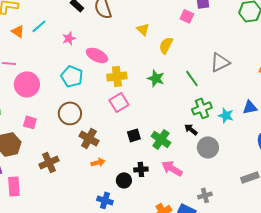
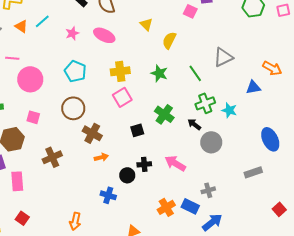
pink ellipse: (97, 55) -> (104, 35), moved
blue triangle: (250, 107) -> (253, 87), moved
green cross: (161, 139) -> (164, 114), moved

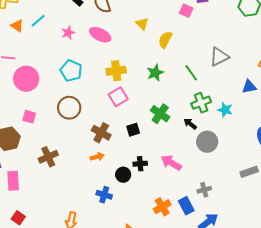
green star: (159, 73) -> (155, 73), turned 30
brown cross: (92, 133) -> (101, 133), moved
blue rectangle: (190, 206) -> (186, 206), turned 36

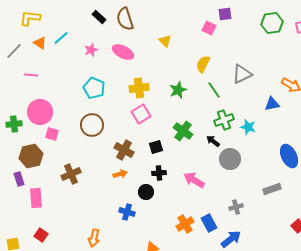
yellow semicircle: (165, 40) -> (203, 64), moved
pink circle: (26, 79) -> (40, 112), moved
black cross: (140, 164) -> (159, 173), moved
gray cross: (204, 190) -> (236, 207), moved

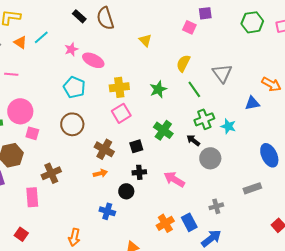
pink ellipse: (123, 52) -> (93, 60), moved
gray triangle: (242, 74) -> (222, 73), turned -40
pink rectangle: (36, 198) -> (32, 197), moved

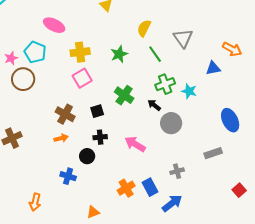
pink star: (71, 49) -> (11, 58), moved
brown circle: (72, 124) -> (23, 79), moved

